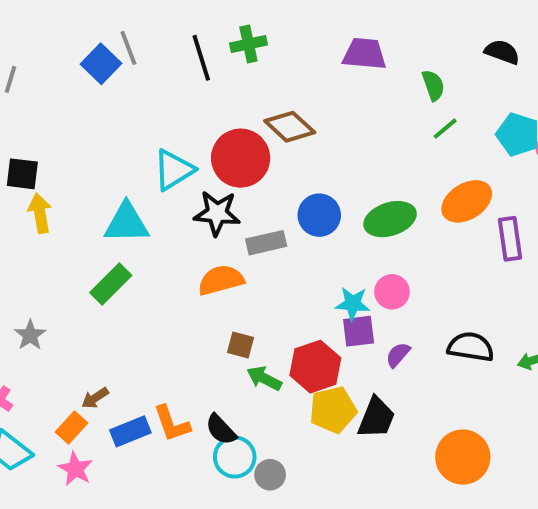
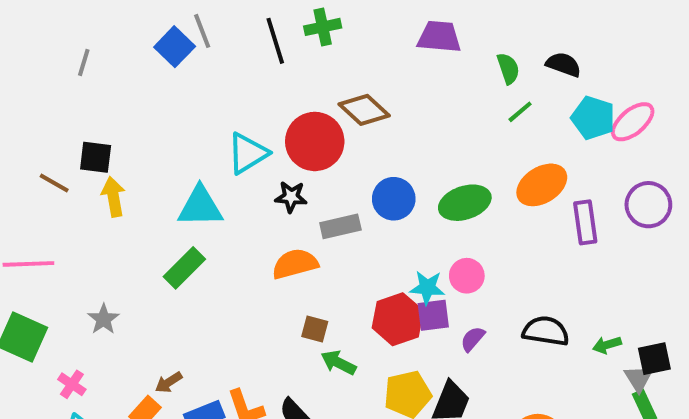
black semicircle: (502, 52) -> (564, 64), moved
black star: (217, 213) -> (291, 197), size x0.7
red hexagon: (315, 367) -> (398, 319), moved

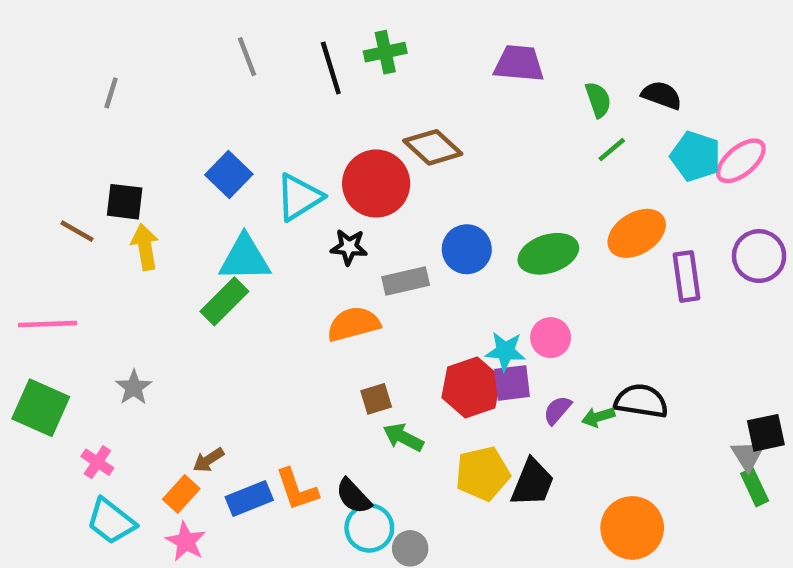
blue square: (175, 47) -> (229, 174), moved
green rectangle: (184, 268) -> (224, 301), moved
brown square: (315, 329) -> (376, 399), turned -32
green arrow: (607, 345) -> (598, 417), moved

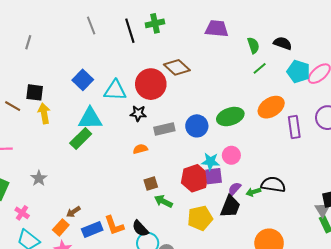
cyan triangle: (299, 197) -> (115, 90), turned 35
blue circle: (467, 249) -> (197, 126), moved
orange semicircle: (353, 324) -> (140, 149), size x0.6
black trapezoid: (532, 483) -> (230, 207), moved

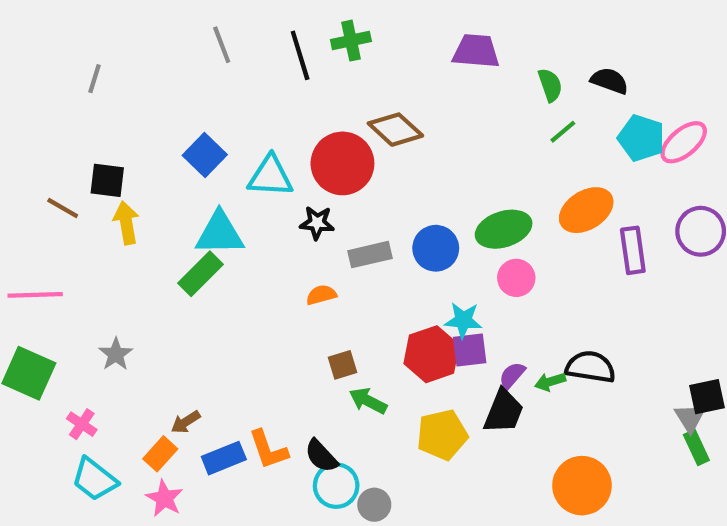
pink circle: (231, 155) -> (516, 278), moved

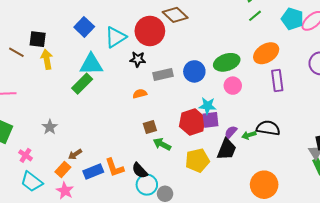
cyan triangle: (270, 176) -> (115, 37), turned -35
purple rectangle: (633, 250) -> (277, 81), moved
gray star: (116, 354) -> (50, 127), moved

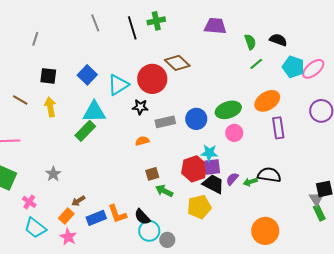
black square: (38, 39) -> (48, 76), moved
black trapezoid: (227, 149) -> (213, 184), moved, turned -85

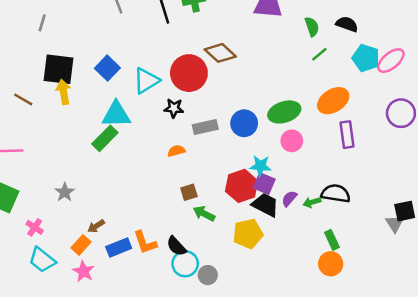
black square: (48, 76) -> (58, 69), size x1.5
yellow arrow: (50, 107) -> (63, 92), moved
purple square: (212, 167) -> (264, 183), turned 30
green rectangle: (319, 213) -> (332, 240), moved
orange circle: (265, 231) -> (331, 264), size x0.7

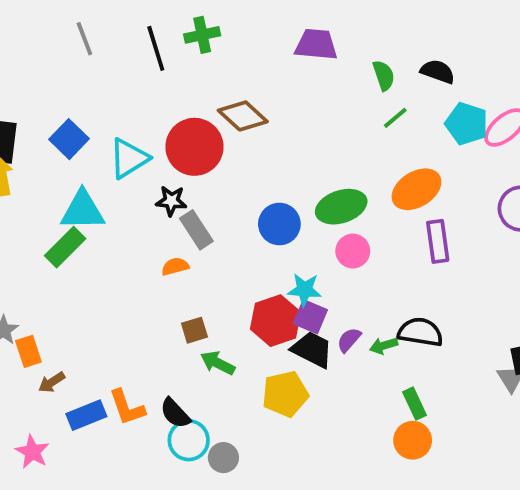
gray rectangle: (205, 127) -> (196, 230), moved, turned 70
orange rectangle: (81, 245) -> (28, 351), moved, turned -60

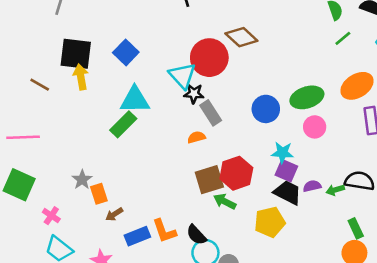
cyan triangle: (129, 158) -> (182, 76), moved, turned -40
red hexagon: (276, 321) -> (236, 173), moved
brown square: (194, 330) -> (209, 180), size x1.6
purple semicircle: (349, 340) -> (312, 186), turned 36

